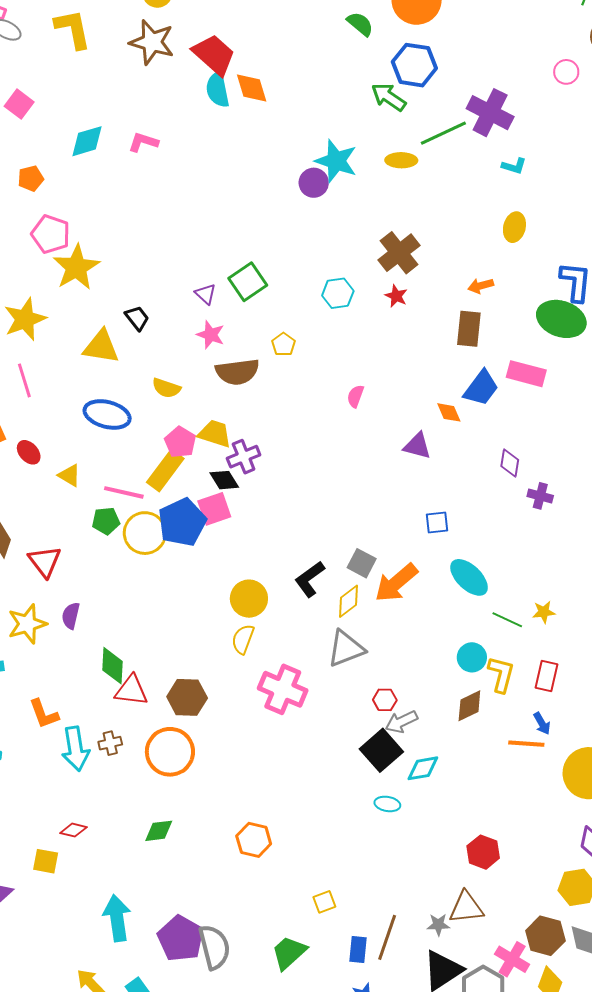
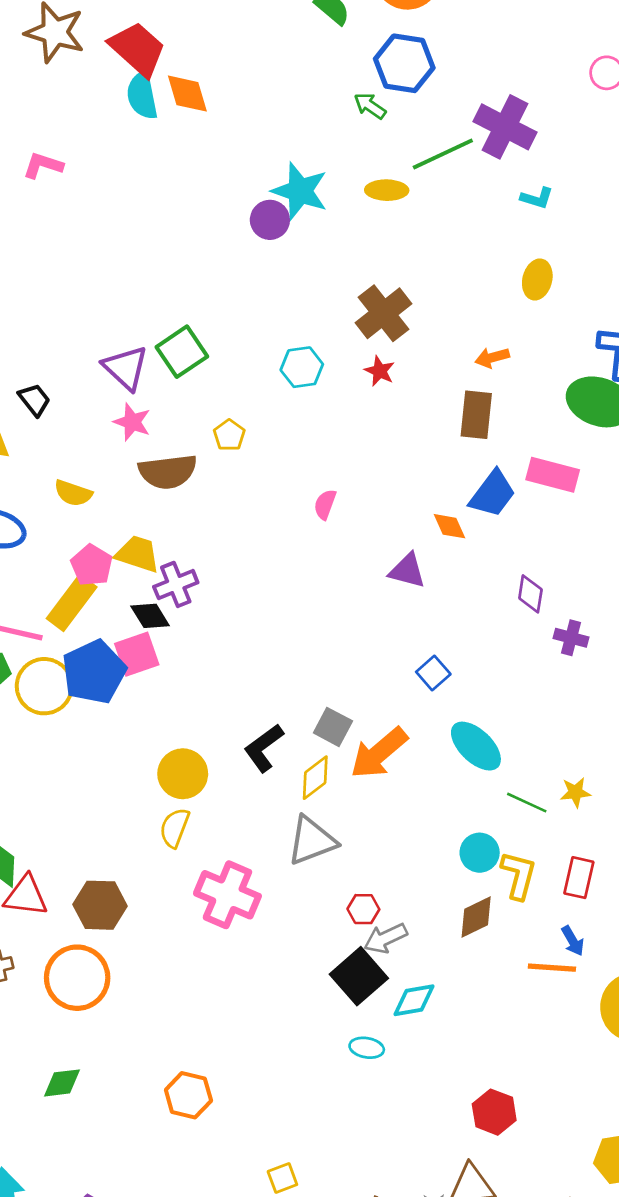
green arrow: (389, 97) -> (370, 106), size x0.7
purple triangle: (206, 294) -> (126, 368), size x1.6
blue square: (437, 523) -> (433, 673), turned -35

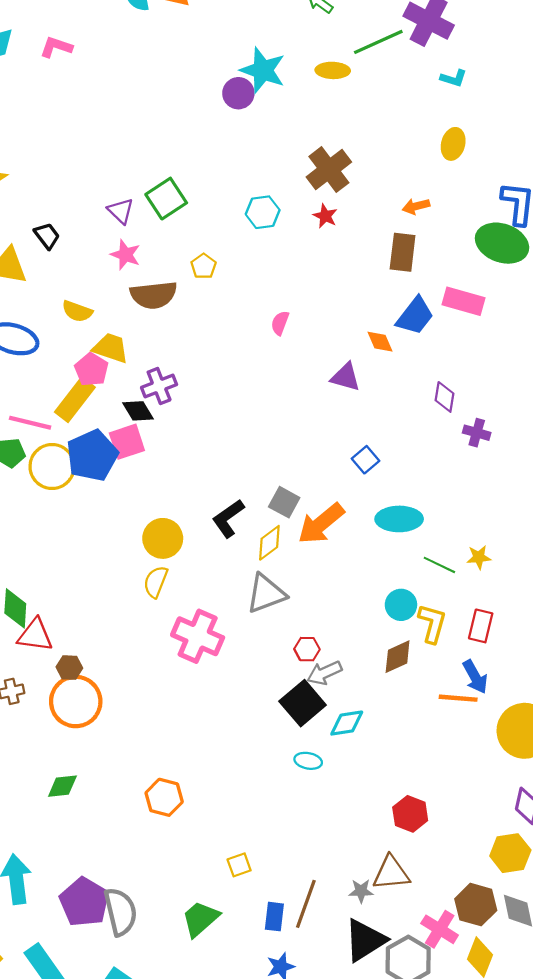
purple triangle: (126, 368) -> (121, 211), size x0.7
yellow trapezoid: (138, 554) -> (111, 348), moved
cyan ellipse: (476, 746) -> (399, 519), turned -45
brown hexagon: (100, 905) -> (69, 668), moved, size x0.6
blue arrow: (573, 941) -> (475, 677), size x1.4

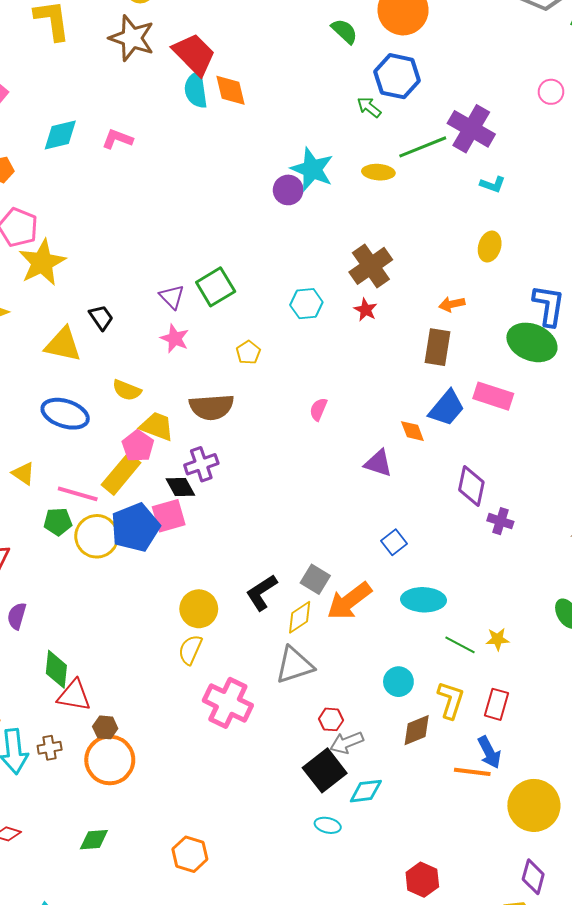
brown semicircle: (154, 295) -> (212, 407), moved
purple diamond: (445, 397) -> (471, 486), size x1.4
cyan circle: (401, 605) -> (398, 682), moved

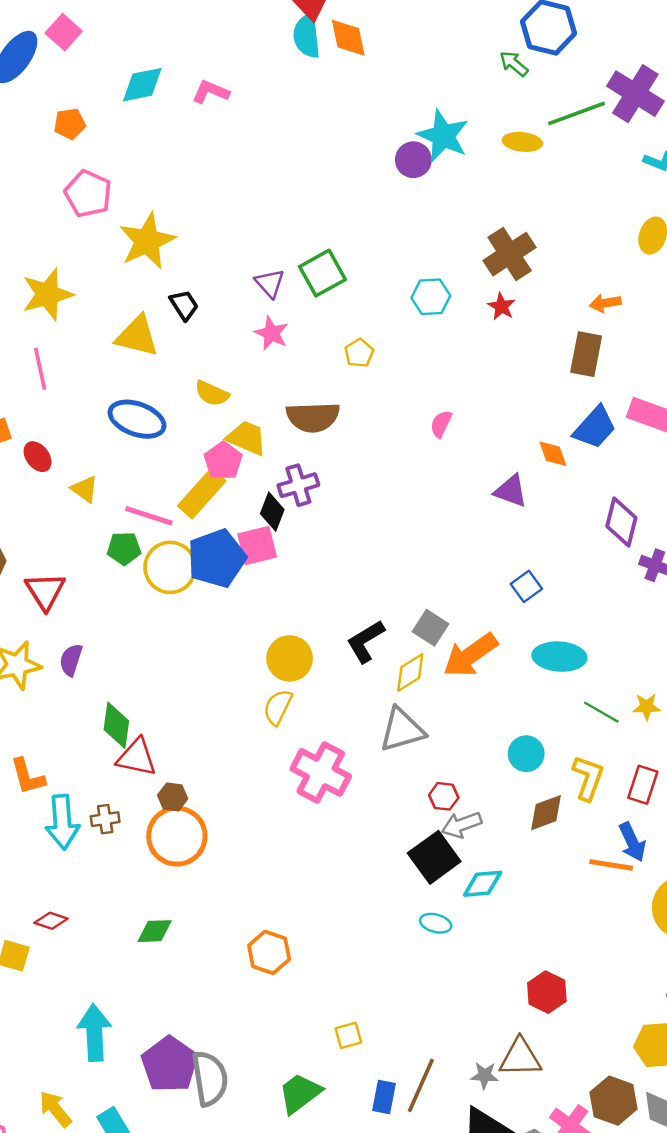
yellow star: (42, 262) -> (147, 241), moved
black diamond: (180, 487) -> (272, 512), turned 48

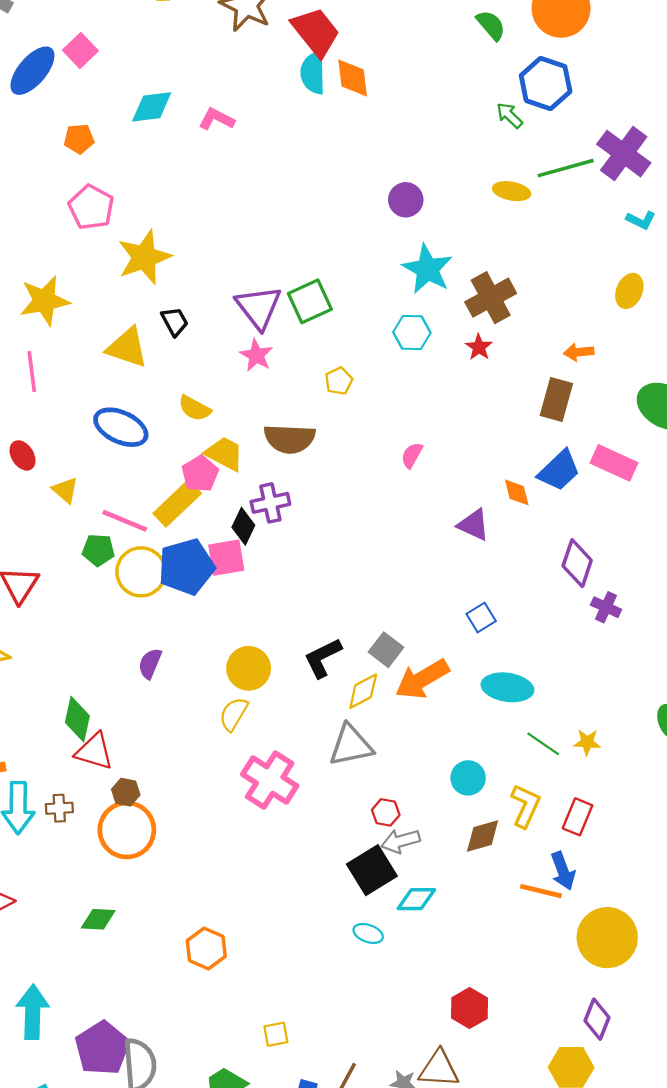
cyan star: (443, 136) -> (427, 269), moved
purple triangle: (270, 283) -> (259, 307), size x1.6
purple semicircle: (71, 660) -> (150, 664), moved

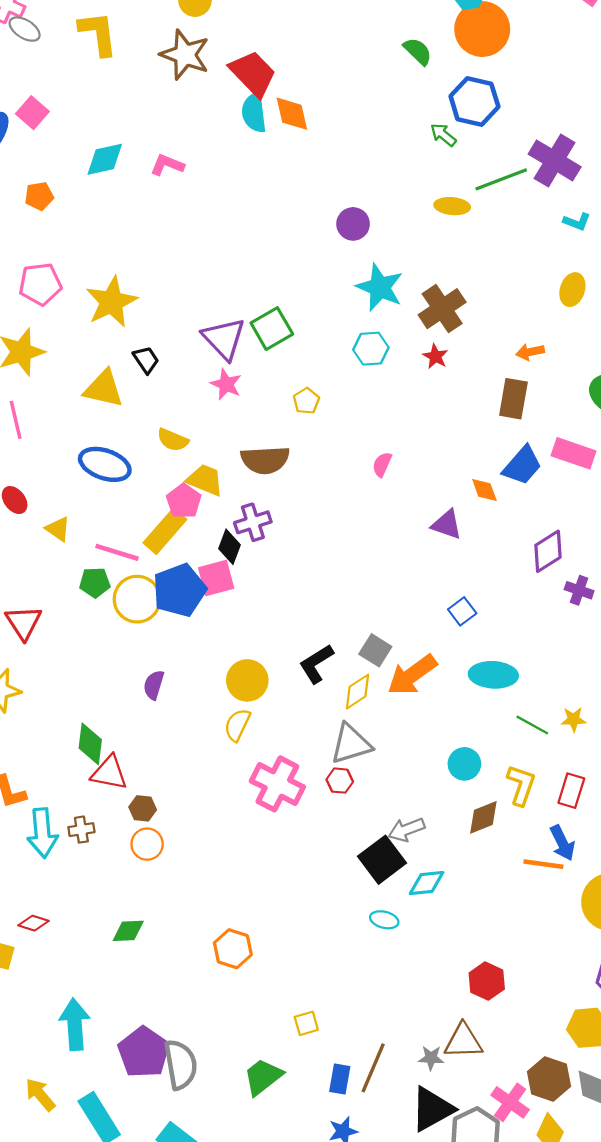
pink pentagon: (91, 207) -> (40, 284), moved, turned -30
purple diamond: (577, 563) -> (548, 551), turned 45
red hexagon: (386, 812) -> (340, 781), moved
orange circle: (127, 830) -> (147, 844), size x0.6

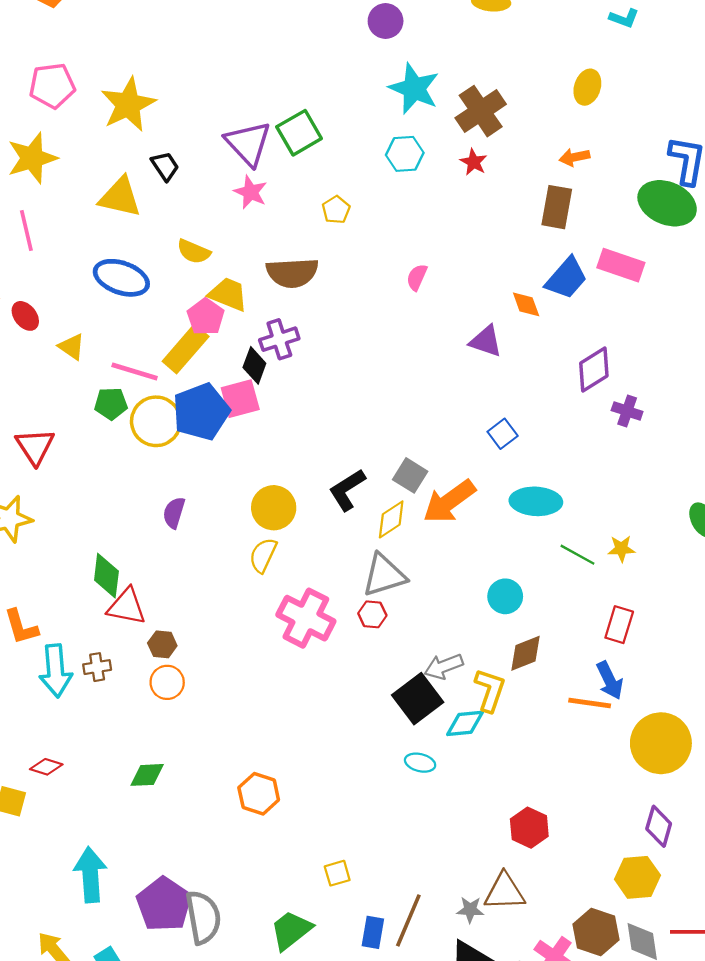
yellow ellipse: (572, 290) -> (587, 87), moved
yellow L-shape: (521, 785) -> (490, 690), moved

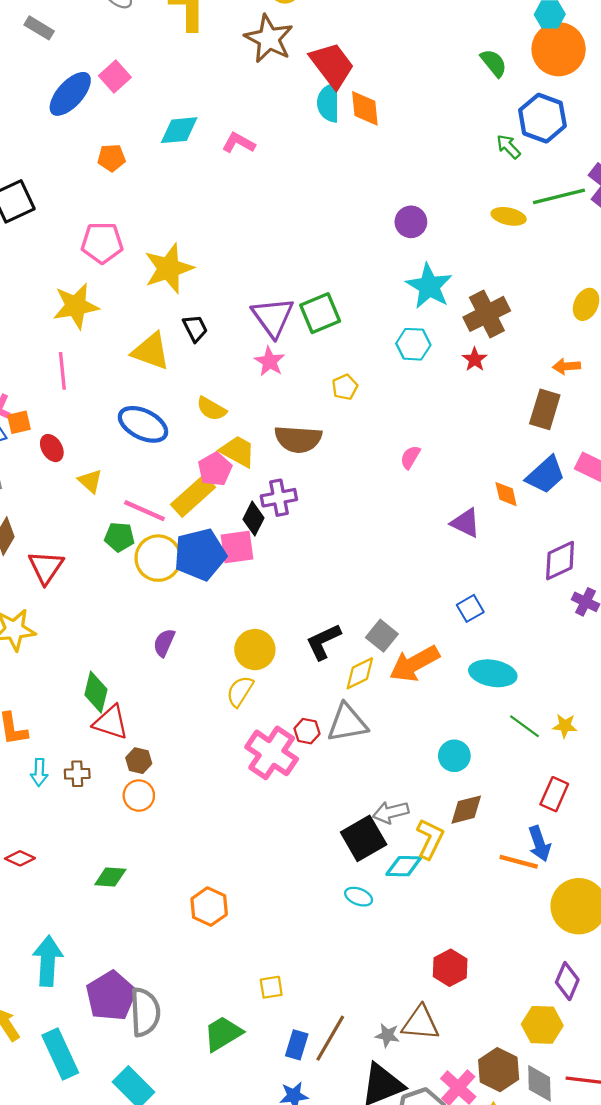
red hexagon: (372, 614) -> (307, 731), moved
cyan arrow: (56, 671) -> (39, 772), size x0.6

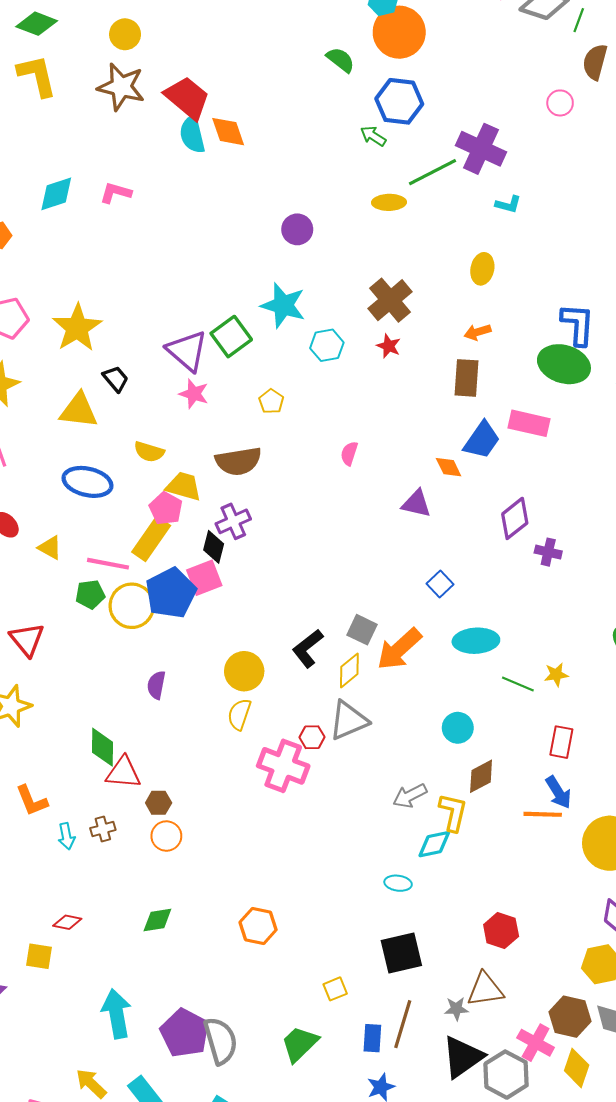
cyan star: (429, 286) -> (283, 305), moved
black square: (364, 838) -> (401, 953), moved, turned 30

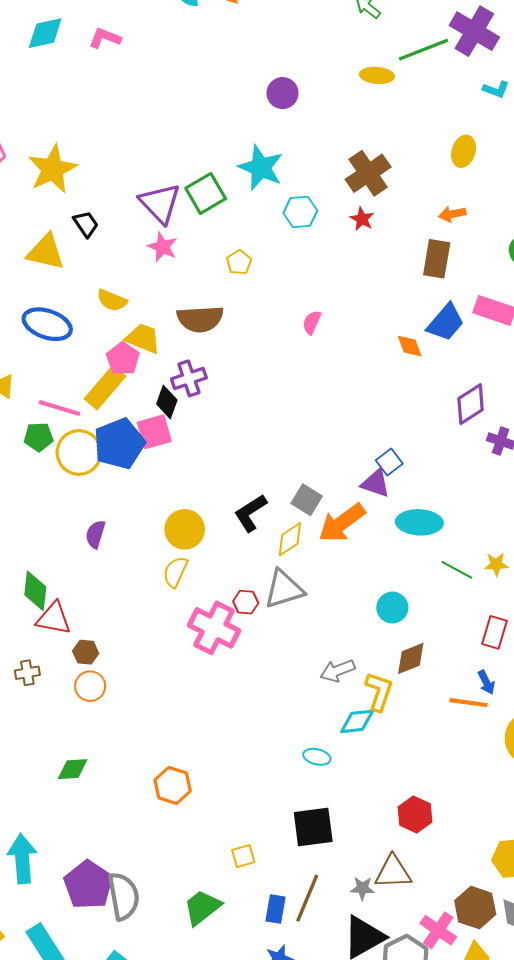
purple triangle: (416, 504) -> (376, 483), moved
blue arrow: (558, 792) -> (486, 682), size x0.7

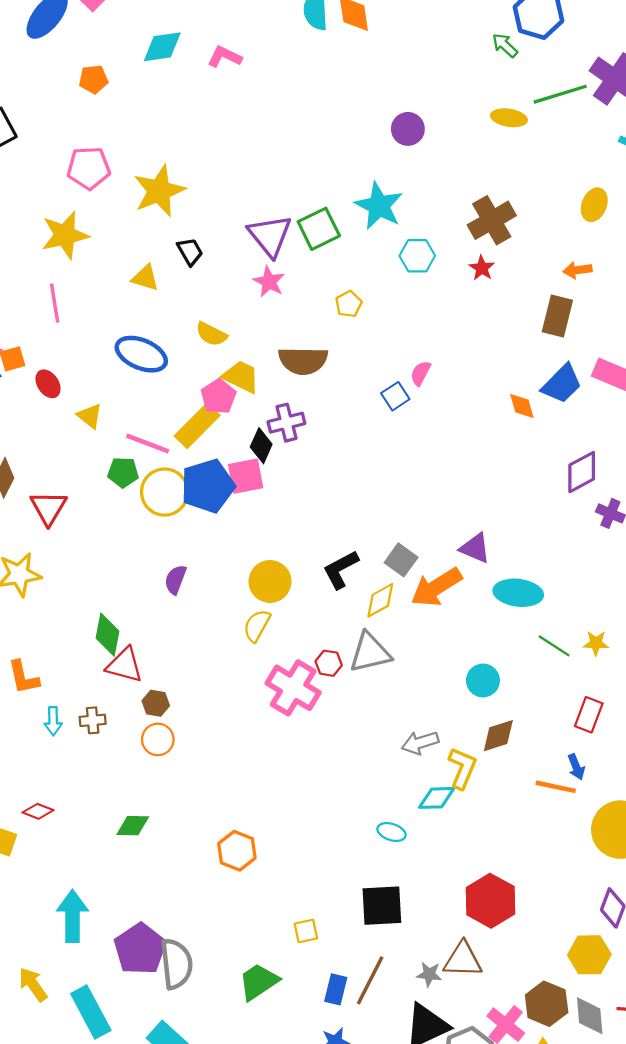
yellow triangle: (46, 252) -> (145, 278), size x0.7
blue square: (389, 462) -> (395, 396), moved
red hexagon: (415, 815) -> (490, 901), size x1.4

